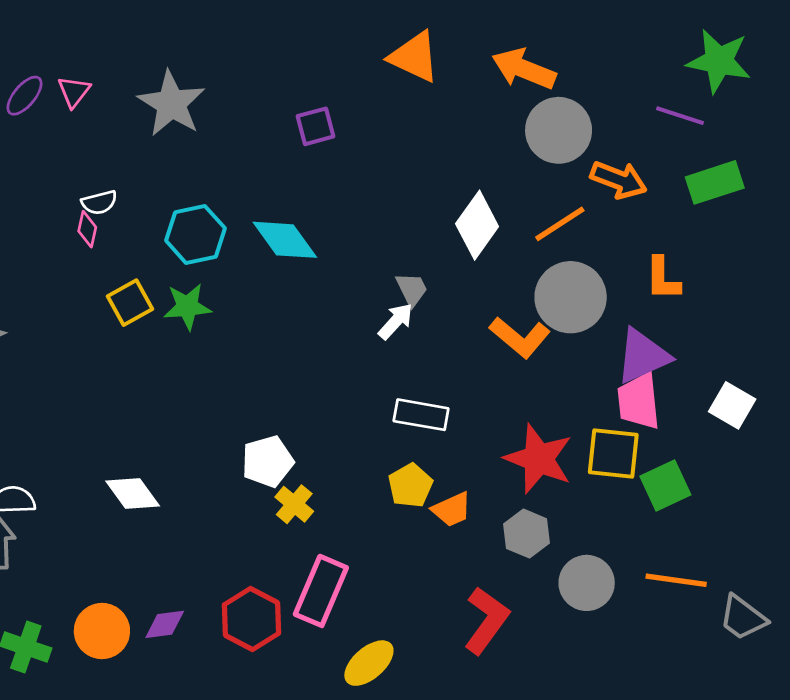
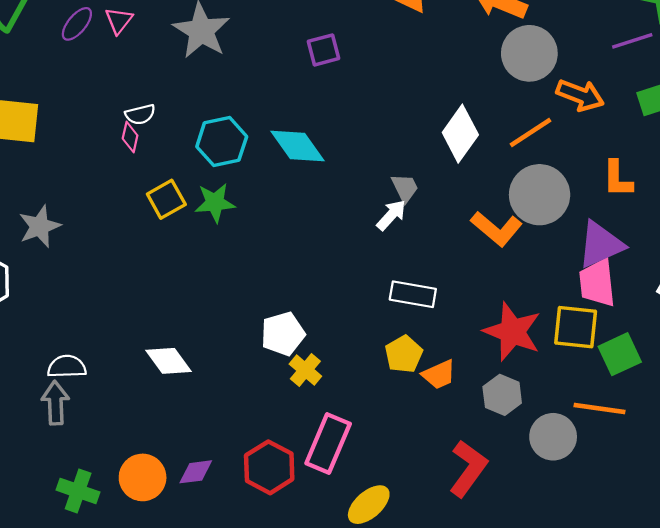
purple line: (680, 116) -> (632, 41), turned -36
orange line: (676, 580) -> (599, 408), moved

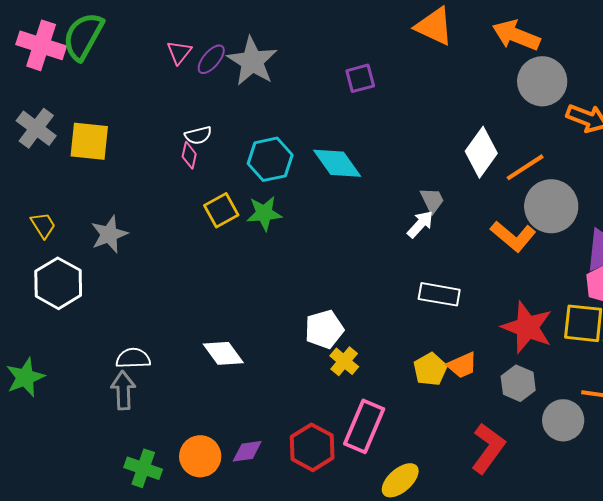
purple ellipse: (77, 24) -> (211, 59), moved
orange line: (530, 132) -> (525, 167), moved
yellow pentagon: (404, 354) -> (430, 369), moved

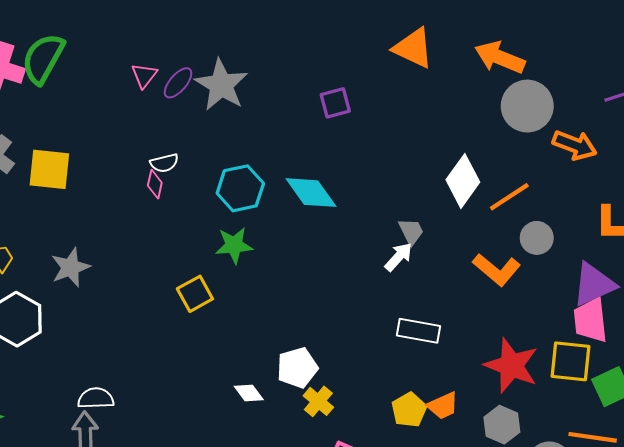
gray circle: (551, 206) -> (537, 238), size x0.6
yellow square: (221, 210) -> (195, 294), moved
white diamond: (223, 353) -> (249, 393), moved, size x0.7

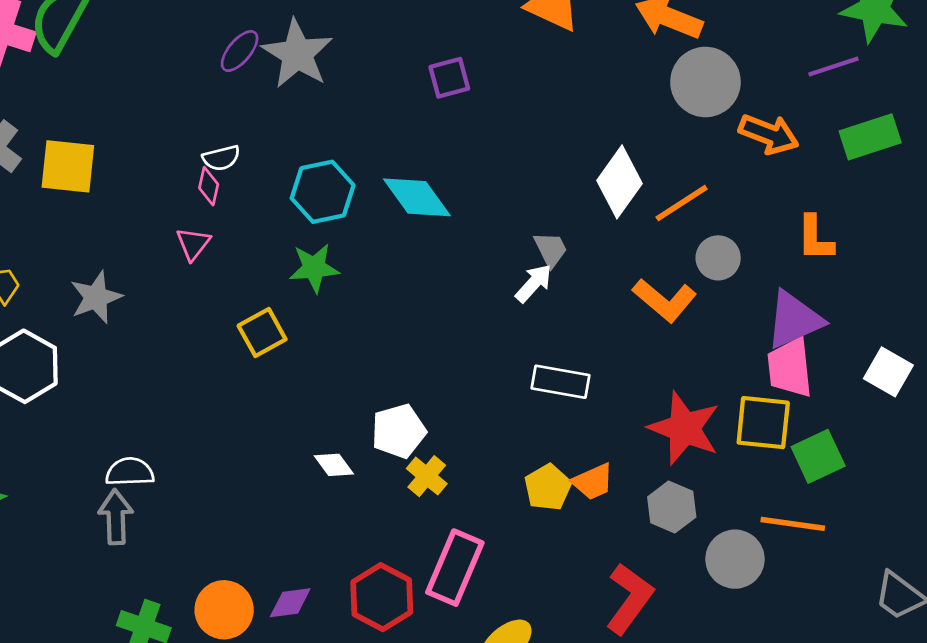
pink triangle: (144, 75) -> (193, 244), moved

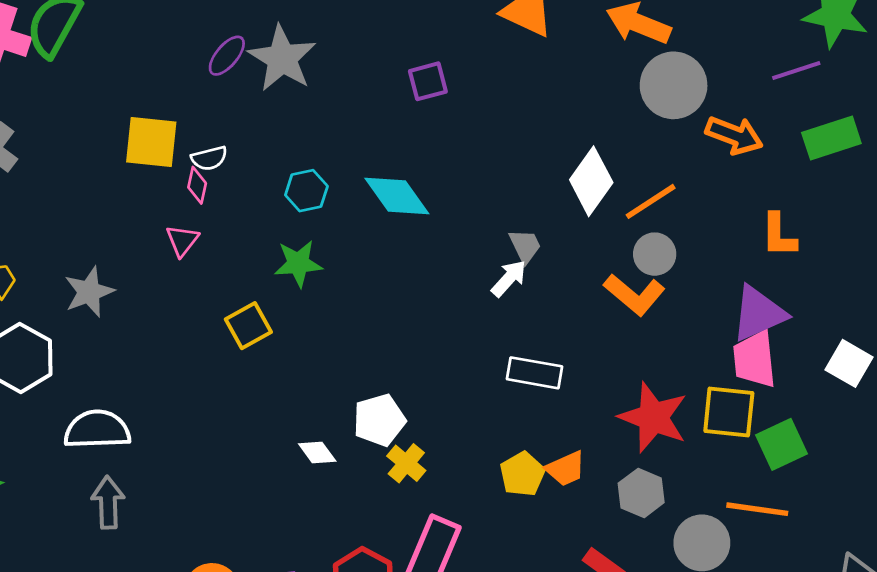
yellow square: (68, 166) -> (151, 142), moved
cyan hexagon: (323, 192) -> (306, 191), size x0.7
gray circle: (718, 258) -> (655, 254), moved
white semicircle: (130, 472) -> (97, 430), moved, size x1.4

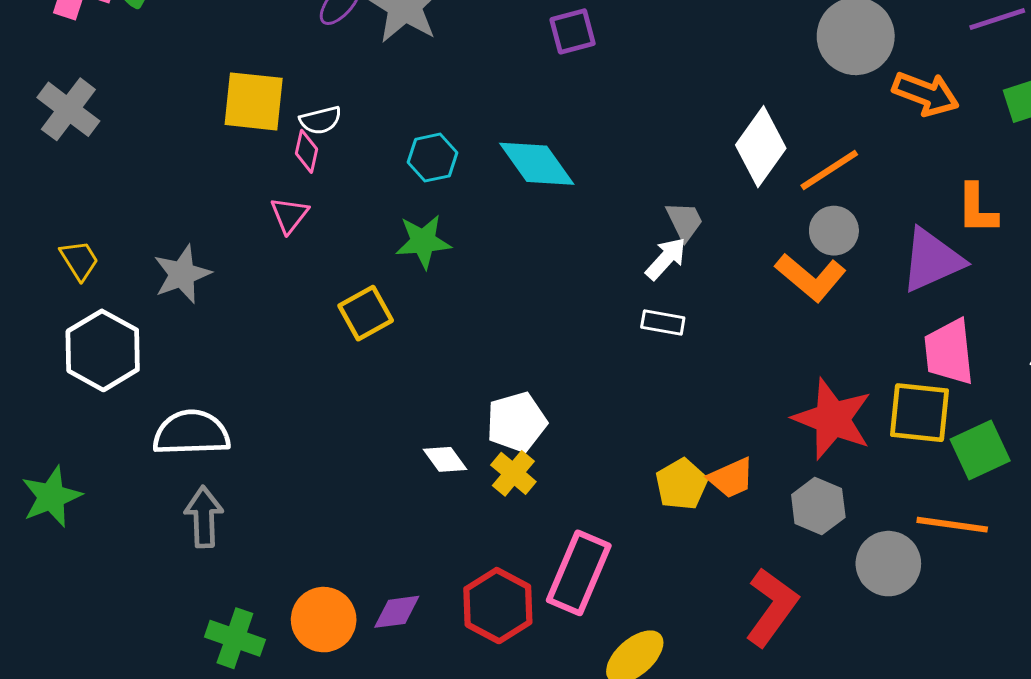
purple triangle: (759, 313) -> (932, 260), moved
white rectangle: (535, 373) -> (663, 322), moved, size x0.7
yellow cross: (406, 463) -> (513, 473), moved

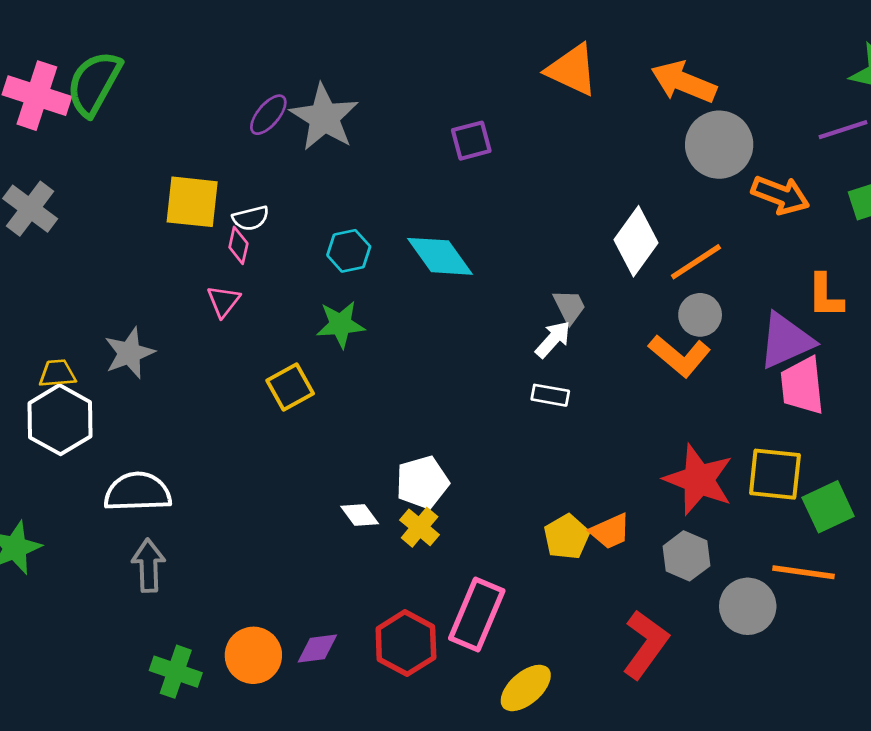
yellow trapezoid: (79, 260) -> (57, 373), moved, turned -63
pink trapezoid: (949, 352) -> (802, 386), moved

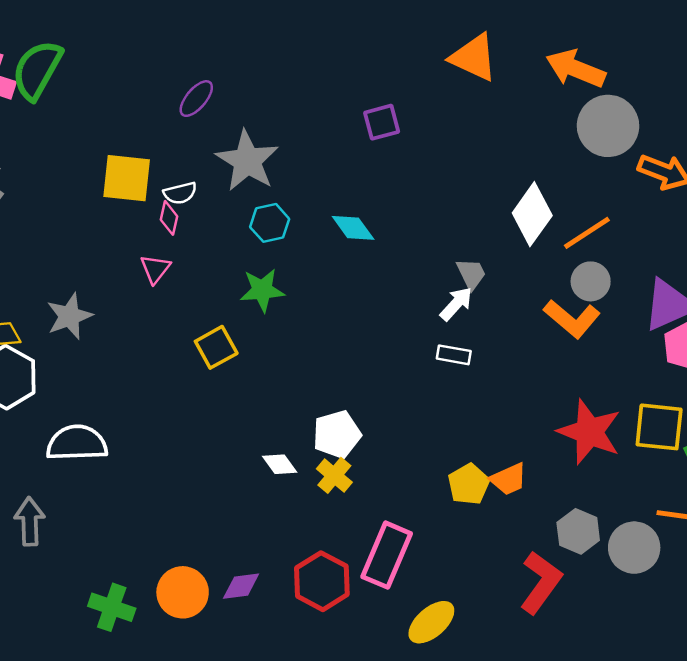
gray star: (324, 117) -> (247, 161), moved
cyan diamond: (440, 256) -> (353, 228), size x0.7
gray hexagon: (686, 556) -> (578, 531), moved
gray arrow: (149, 565) -> (30, 521), moved

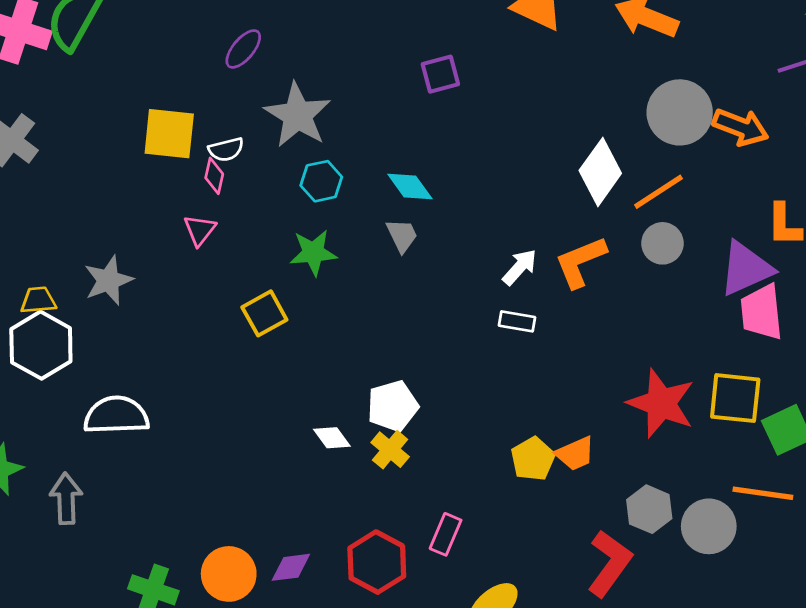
gray circle: (608, 126) -> (680, 112), moved
gray trapezoid: (471, 274) -> (402, 235), moved
orange L-shape: (572, 319) -> (580, 262), moved, turned 118
pink rectangle: (387, 555) -> (446, 534), size x0.6

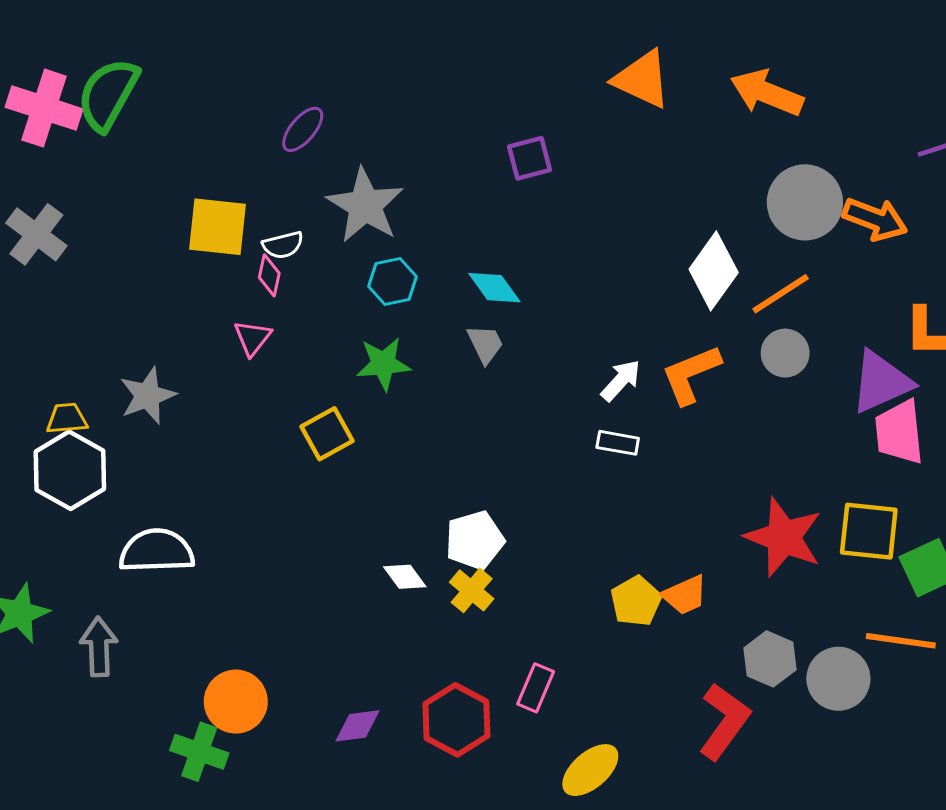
orange circle: (229, 574) -> (236, 702), moved

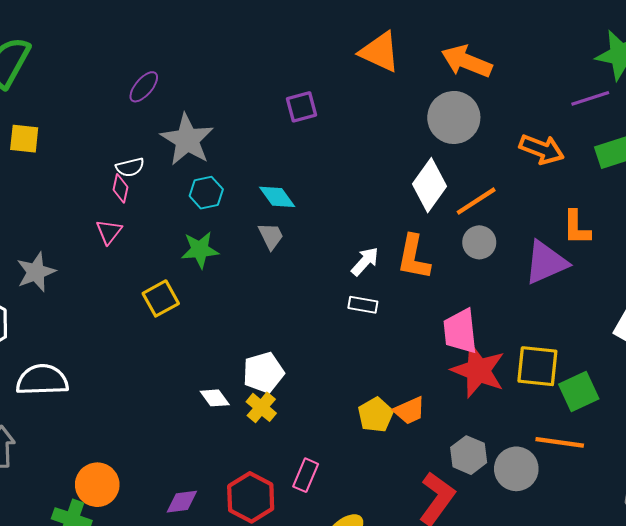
gray circle: (805, 202) -> (454, 117), moved
yellow square: (218, 227) -> (24, 139), moved, size x0.7
orange L-shape: (691, 374) -> (414, 257), turned -57
pink trapezoid: (899, 432) -> (460, 331), moved

